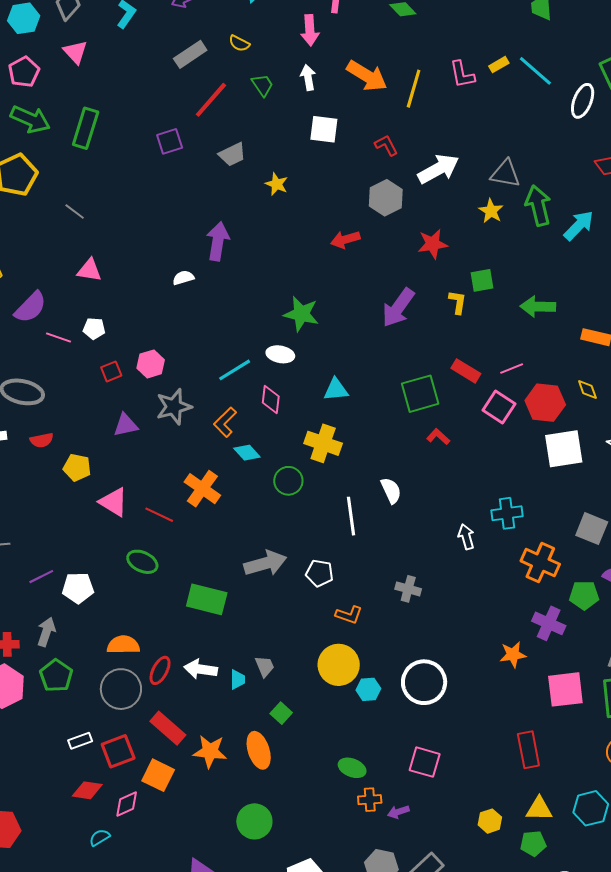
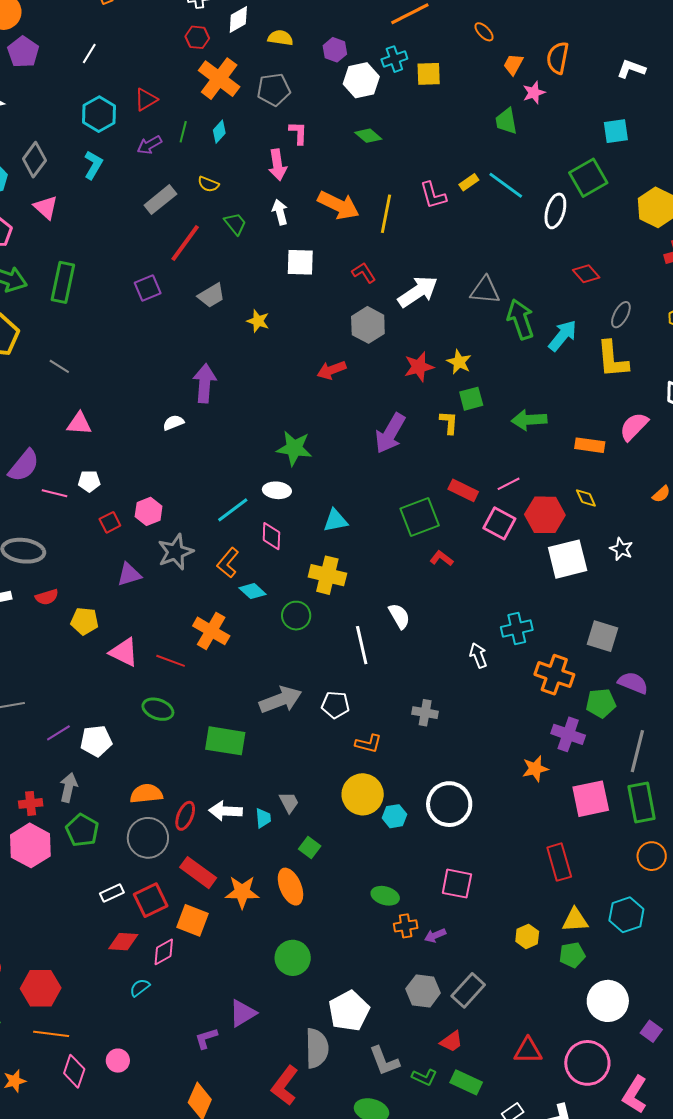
yellow star: (491, 211) -> (459, 362), moved

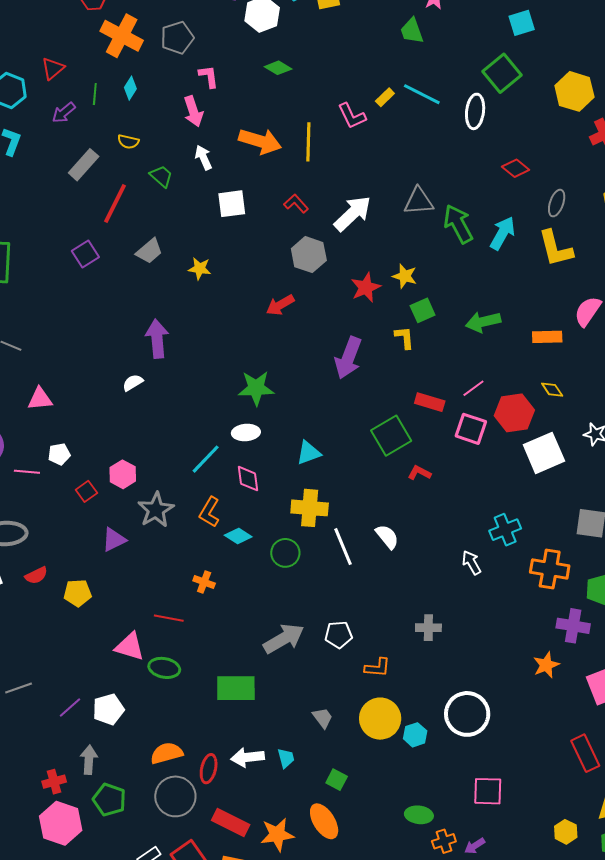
orange cross: (211, 631) -> (204, 582), size x0.6
white line: (362, 645) -> (343, 547), moved
pink triangle: (124, 652) -> (130, 647), moved
gray trapezoid: (289, 802) -> (323, 718), moved

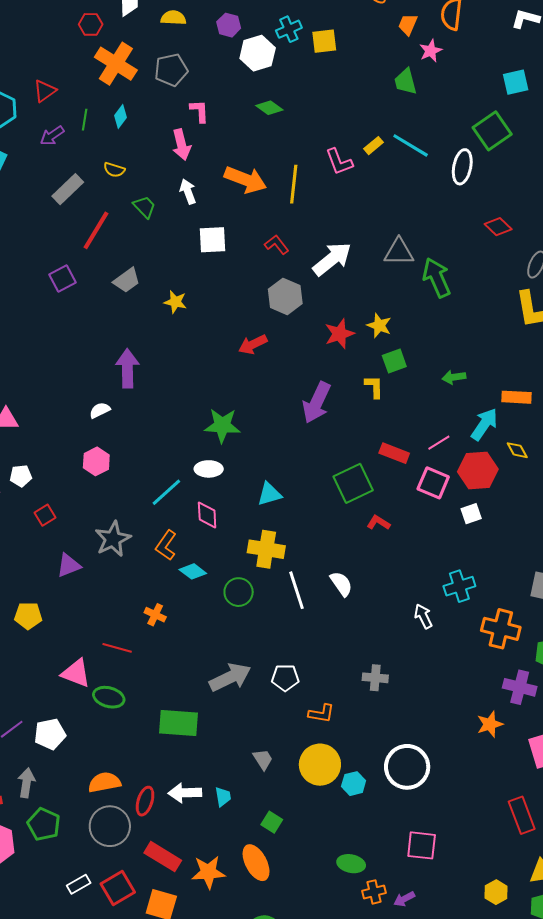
cyan arrow: (503, 233) -> (484, 424), moved
green arrow: (483, 322) -> (454, 377), size x0.7
white square: (544, 453) -> (471, 514), moved, size x0.5
pink hexagon: (123, 474) -> (96, 461), moved

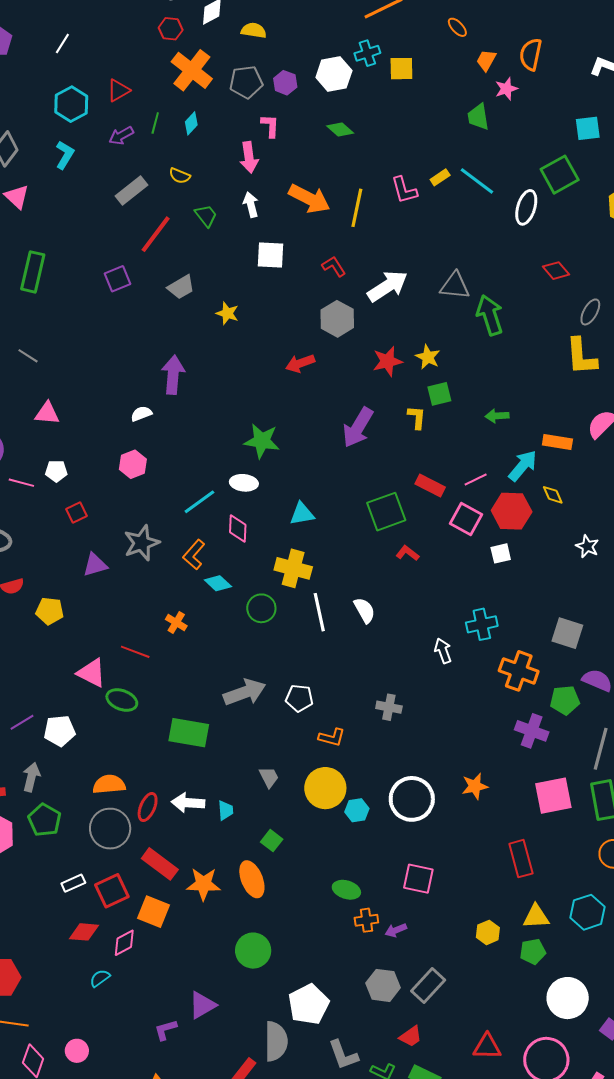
purple hexagon: (229, 25) -> (285, 83), moved
orange star: (490, 724) -> (475, 786), moved

